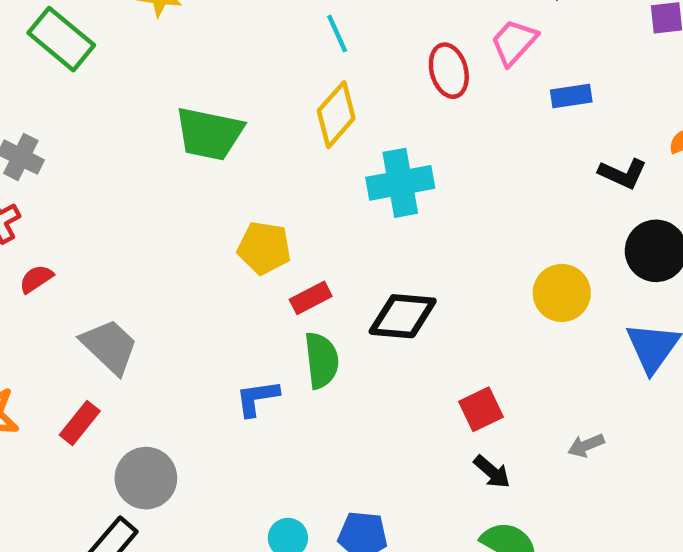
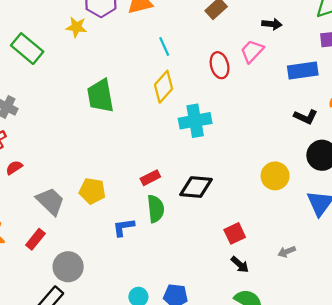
blue rectangle: (571, 96) -> (303, 70), moved, size x1.5
green trapezoid: (209, 134) -> (100, 96), turned 68
yellow pentagon: (264, 248) -> (92, 191), moved

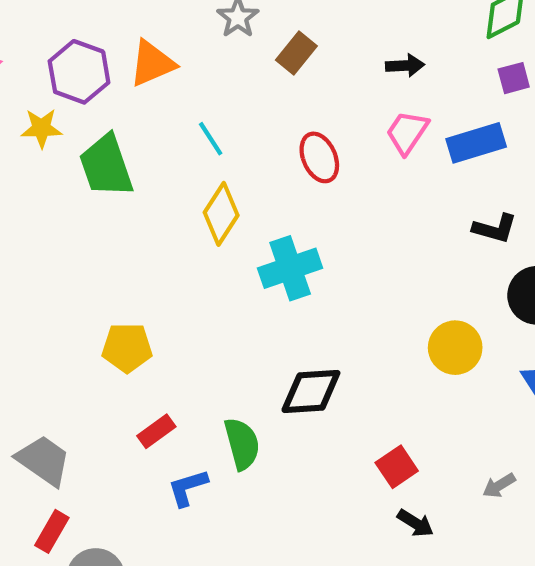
pink trapezoid: (252, 51) -> (407, 132), moved
green trapezoid: (100, 96) -> (106, 166), moved
red rectangle: (150, 178) -> (156, 431), moved
yellow pentagon: (92, 191) -> (127, 348), moved
red rectangle: (35, 239) -> (52, 531), moved

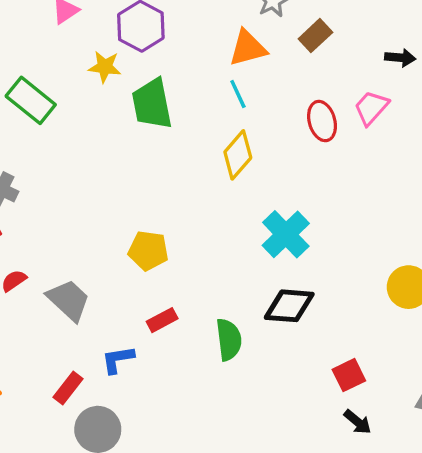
orange triangle: (152, 63) -> (248, 48), moved
pink trapezoid: (407, 132) -> (371, 108), moved
cyan cross: (290, 268) -> (286, 234), moved, turned -33
gray trapezoid: (43, 460) -> (69, 300), moved
blue L-shape: (188, 488) -> (118, 359), moved

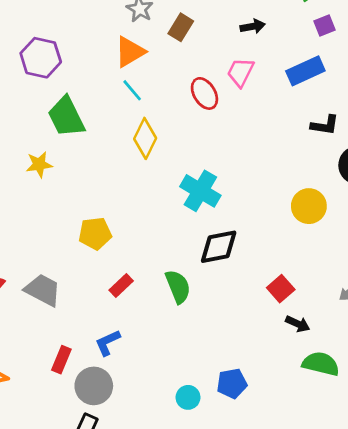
yellow star: (105, 67) -> (39, 164), moved
blue L-shape: (118, 359) -> (108, 343), moved

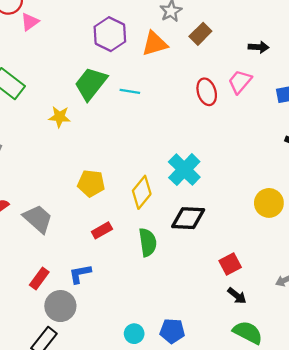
purple hexagon: (41, 58) -> (110, 34), moved
cyan line: (132, 90) -> (130, 91), moved, turned -54
green trapezoid: (66, 117) -> (91, 84), turned 51
yellow diamond: (145, 138) -> (142, 192), moved

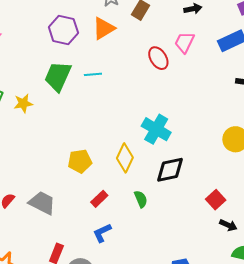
yellow star: (59, 117) -> (23, 103), moved
green semicircle: (148, 242) -> (141, 199), size x0.7
blue L-shape: (80, 274) -> (102, 233), moved

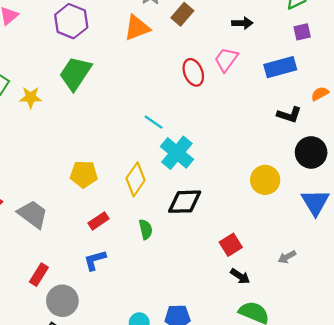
purple hexagon: (63, 30) -> (71, 21), moved
cyan line: (93, 74) -> (154, 122), moved, turned 30

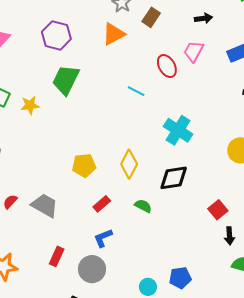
cyan line: (154, 122) -> (136, 91), moved
cyan cross: (177, 153) -> (178, 130), moved
green semicircle: (146, 229) -> (143, 206), turned -42
black arrow: (240, 276) -> (229, 236), turned 60
gray circle: (62, 301) -> (92, 269), moved

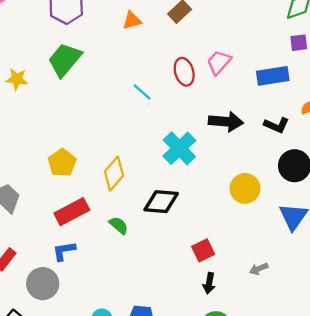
black arrow: (203, 18) -> (226, 122), moved, size x1.6
orange triangle: (114, 34) -> (132, 20), size x0.7
yellow pentagon: (84, 165) -> (62, 163), turned 30
red rectangle: (102, 204) -> (72, 212), size x1.6

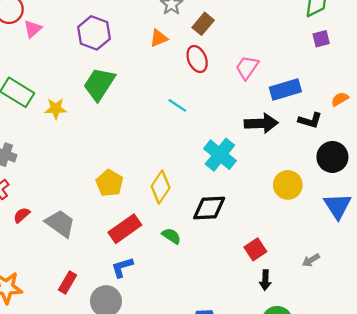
red ellipse: (184, 72) -> (197, 59), moved
blue rectangle: (273, 76) -> (285, 89), moved

